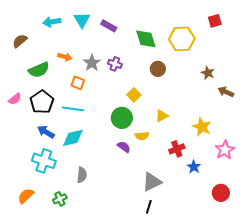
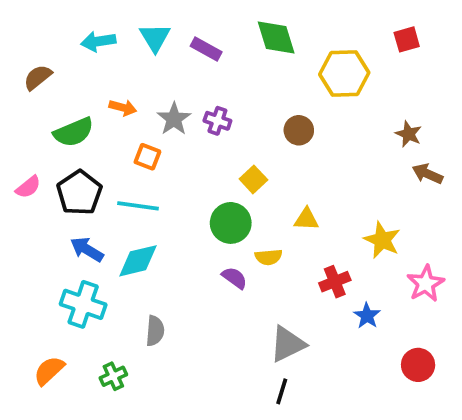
green diamond: (146, 39) -> (276, 38), moved
brown star: (208, 73) -> (409, 134), moved
yellow triangle: (162, 116) -> (306, 219), turned 32

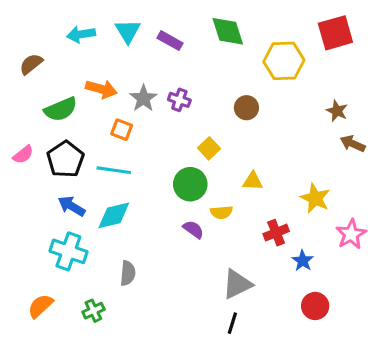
red square: (407, 39) -> (335, 33), size x1.6
orange arrow: (123, 108) -> (101, 89), size x1.4
red circle: (418, 365) -> (315, 306), moved

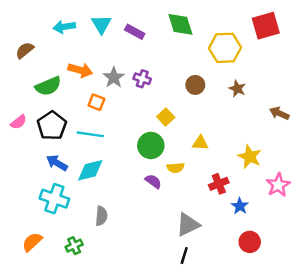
brown star: (337, 111) -> (237, 89), moved

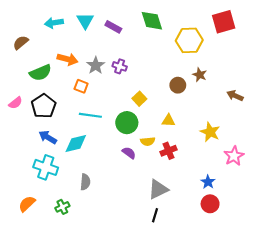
brown circle: (195, 85) -> (178, 85), moved
cyan line: (90, 134) -> (90, 115), moved
red cross: (219, 184) -> (168, 151), moved
blue star: (240, 206) -> (208, 182), moved

